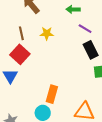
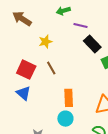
brown line: (21, 33) -> (51, 68), moved

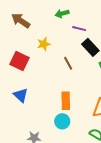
brown line: (51, 68) -> (68, 63), moved
red square: (26, 70) -> (20, 61), moved

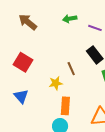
purple line: (79, 29) -> (95, 28), moved
yellow star: (44, 44) -> (56, 83), moved

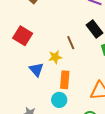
blue triangle: (21, 96) -> (36, 69), moved

